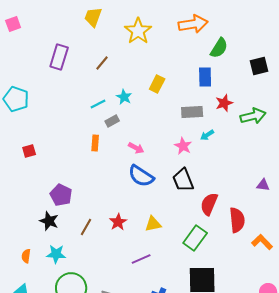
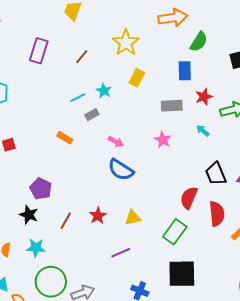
yellow star: (138, 31) -> (126, 43), moved
cyan arrow: (207, 135) -> (203, 131), moved, turned 72
orange rectangle: (95, 143) -> (65, 138), moved, turned -63
black trapezoid: (183, 180) -> (216, 174), moved

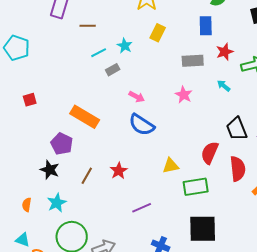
brown line: (82, 57) -> (88, 26), moved, turned 49
orange rectangle: (65, 138) -> (85, 117), moved, size x1.8
yellow triangle: (133, 218) -> (171, 166), moved
green rectangle: (175, 232) -> (196, 187), turned 45
cyan star: (36, 248) -> (57, 203), turned -30

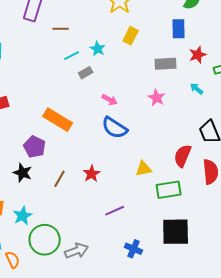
cyan star: (57, 203) -> (23, 216), moved

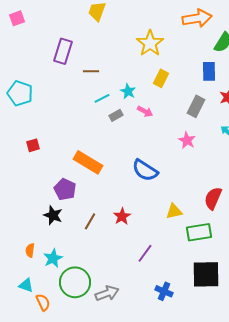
gray rectangle: (166, 64) -> (196, 106), turned -60
pink arrow: (110, 100) -> (145, 111), moved
purple line: (115, 211) -> (145, 253), turned -30

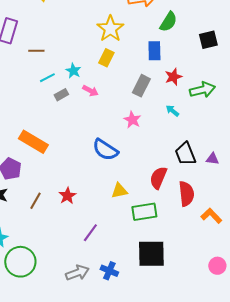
yellow star: (150, 43) -> (110, 29), moved
blue semicircle: (145, 170) -> (105, 150), moved
gray arrow: (107, 293) -> (77, 273), moved

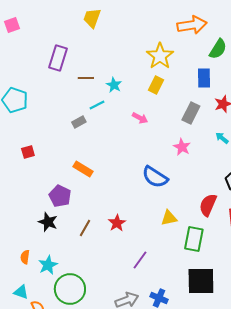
cyan star: (73, 71) -> (114, 85), moved
gray rectangle: (61, 95) -> (79, 122), moved
orange rectangle: (33, 142) -> (83, 169), size x0.7
green rectangle: (144, 212) -> (194, 239), turned -70

